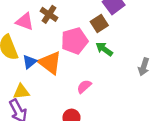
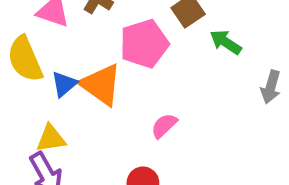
green arrow: (104, 49) -> (226, 42), moved

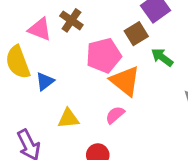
orange triangle: (101, 85) -> (125, 81), moved
yellow triangle: (51, 138) -> (68, 118), moved

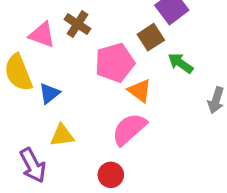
orange triangle: (125, 81) -> (140, 91), size x0.7
pink semicircle: (115, 115) -> (129, 129), size x1.6
yellow triangle: (68, 118) -> (62, 135), moved

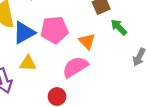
pink pentagon: (115, 63) -> (54, 30), moved
blue triangle: (49, 93) -> (24, 33), size x1.5

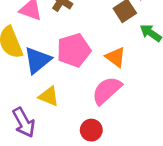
yellow triangle: (28, 63) -> (49, 96), turned 30

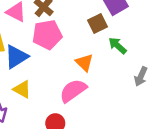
pink pentagon: (74, 50) -> (47, 35), moved

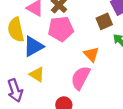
pink semicircle: (73, 91) -> (80, 78), turned -30

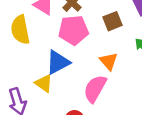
brown square: (104, 21) -> (113, 21), moved
blue triangle: (33, 46) -> (58, 62), moved

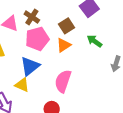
orange triangle: (109, 61) -> (64, 45), moved, turned 49

